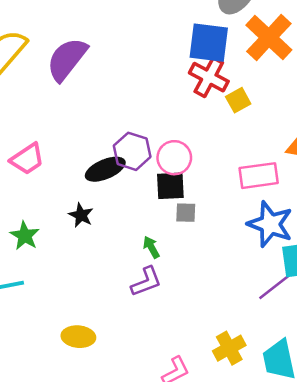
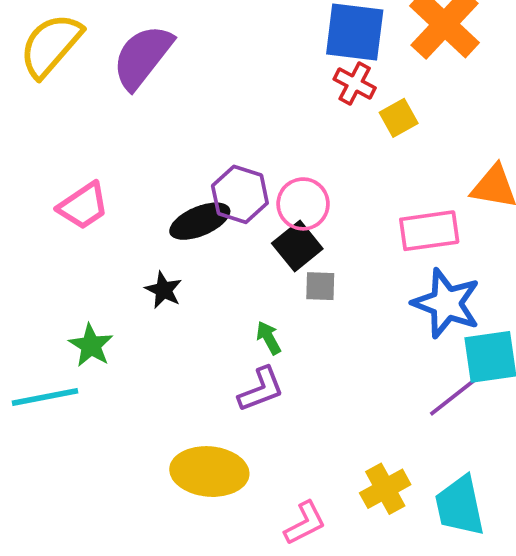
red cross: (209, 77) -> (355, 84), size x0.7
black square: (170, 186) -> (297, 246), turned -36
green star: (25, 236) -> (91, 345), moved
yellow ellipse: (78, 337) -> (209, 472), moved, size x1.5

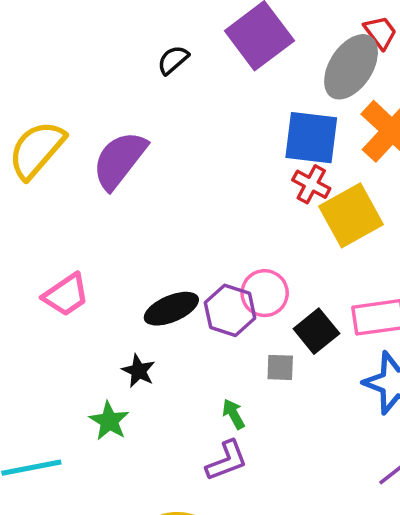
yellow square: (399, 118) -> (351, 215), size x1.8
purple hexagon: (240, 194) -> (230, 310), moved
black square: (297, 246) -> (316, 331), moved
green star: (91, 345) -> (109, 421), moved

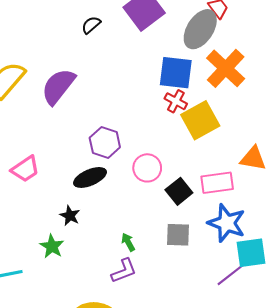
purple hexagon: (230, 310) -> (105, 143), moved
gray square: (280, 367) -> (178, 235), moved, size x1.4

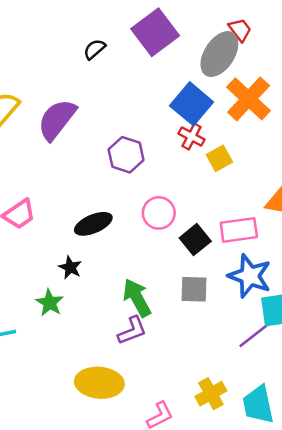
blue square: (176, 73) -> (192, 104), turned 33
yellow square: (200, 120) -> (219, 158), size x0.6
purple hexagon: (105, 143) -> (126, 155), moved
green arrow: (128, 242) -> (137, 298), size x1.8

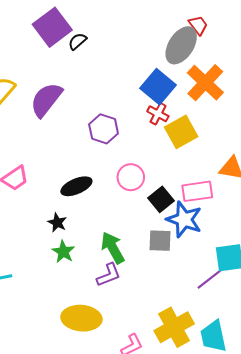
purple square: (155, 32) -> (52, 27), moved
yellow square: (219, 158) -> (181, 132), size x1.5
blue star: (250, 276) -> (184, 219), moved
green star: (50, 303) -> (63, 252), moved
yellow cross: (211, 394) -> (174, 327), size x1.5

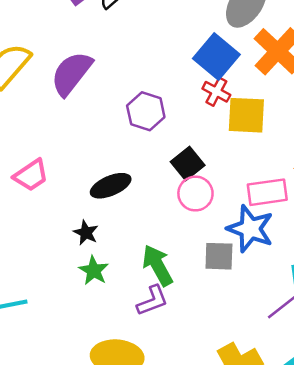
yellow square: (181, 132) -> (246, 115), turned 32
pink circle: (131, 177) -> (195, 194), moved
black square: (161, 199) -> (188, 164), moved

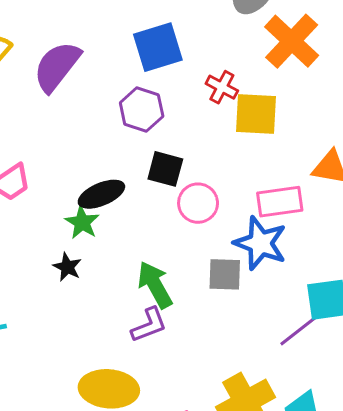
blue square: (216, 56) -> (158, 47), moved, turned 33
black square: (188, 164) -> (165, 169), moved, turned -36
black star: (86, 233) -> (67, 267), moved
green star: (94, 271) -> (82, 222), moved

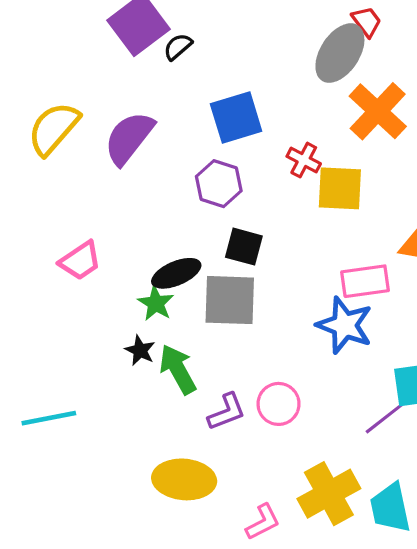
pink circle: (198, 203) -> (279, 404), moved
gray square: (225, 274) -> (230, 300), moved, size x1.5
green arrow: (155, 285) -> (178, 369), moved

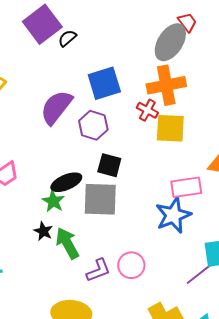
orange cross: (378, 111) -> (166, 85), moved, turned 36
purple semicircle: (129, 138) -> (56, 107), moved
blue star: (345, 325) -> (173, 215), turned 30

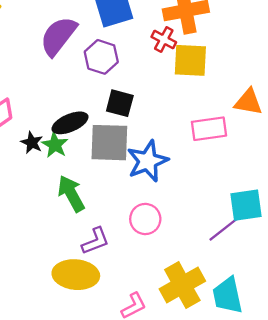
blue star: (173, 215) -> (148, 161), moved
black star: (43, 231) -> (32, 143), moved
purple L-shape: (98, 270) -> (95, 241), moved

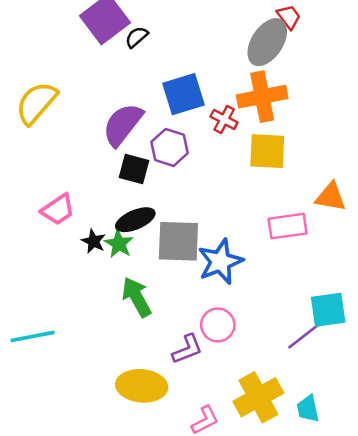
red cross: (164, 40) -> (224, 119), moved
black square: (120, 103) -> (134, 169), moved
purple L-shape: (95, 241) -> (187, 349), moved
cyan trapezoid: (227, 295) -> (308, 409), size x0.7

